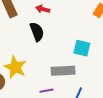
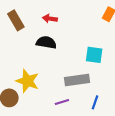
black semicircle: (37, 32) -> (46, 42), turned -54

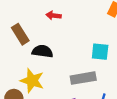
brown rectangle: (16, 20) -> (20, 34), moved
black semicircle: (46, 42) -> (42, 51), moved

